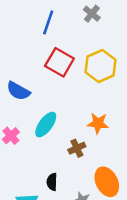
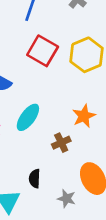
orange star: (98, 123) -> (84, 116), turned -30

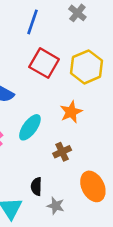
orange star: (84, 116) -> (71, 112), moved
gray star: (67, 199) -> (56, 206), moved

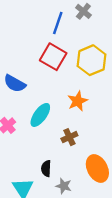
blue line: (32, 22) -> (58, 23), moved

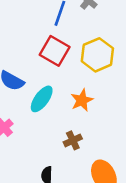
cyan ellipse: (40, 115) -> (42, 99), moved

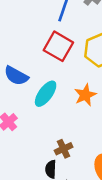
brown cross: (73, 140) -> (64, 149), moved

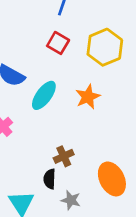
red square: (58, 46) -> (58, 43), size x0.7

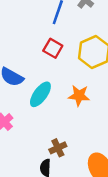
orange star: (88, 97) -> (79, 96), turned 30

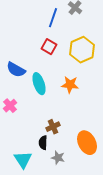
cyan ellipse: (40, 94) -> (39, 84), turned -55

